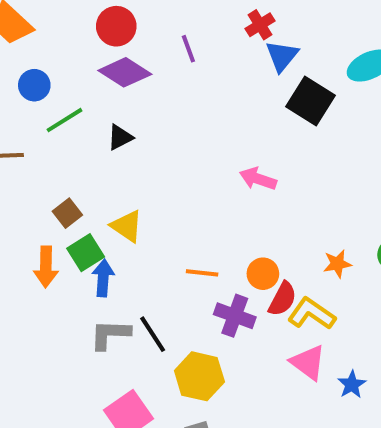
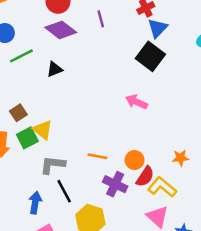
black square: (311, 101) -> (150, 56), moved
yellow triangle: (127, 226) -> (43, 130), moved
blue arrow: (103, 278) -> (35, 203), moved
gray L-shape: (110, 334) -> (53, 165), moved

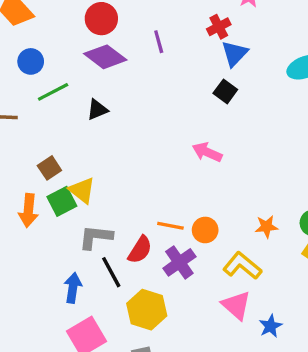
black square: (150, 56) -> (225, 91), size x0.6
orange line: (97, 156) -> (170, 226), moved
red semicircle: (145, 177) -> (140, 250), moved
purple cross: (115, 184) -> (179, 262), turned 30

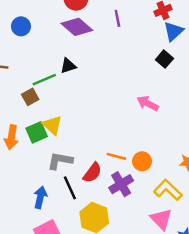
green line: (53, 92) -> (44, 80), moved
brown square: (49, 168) -> (30, 97), moved

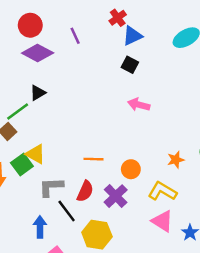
blue triangle: (173, 31) -> (132, 36), turned 30
pink arrow: (148, 103) -> (139, 105), moved
orange line: (116, 156) -> (93, 159), moved

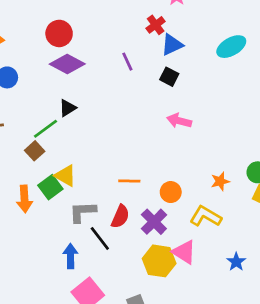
purple line: (75, 36) -> (127, 62), moved
pink triangle: (162, 221) -> (184, 252), moved
yellow hexagon: (97, 235) -> (159, 261), moved

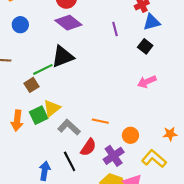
black triangle: (68, 108) -> (63, 56), size x1.6
pink arrow: (179, 121) -> (147, 82), turned -48
yellow triangle: (65, 176) -> (52, 108), turned 42
gray L-shape: (83, 212) -> (69, 127), moved, turned 35

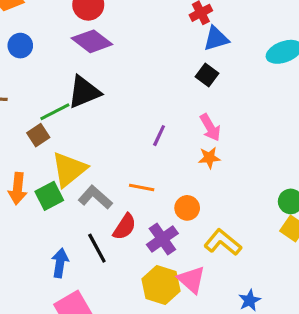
purple line: (115, 29) -> (159, 136), moved, turned 40
pink arrow: (147, 82) -> (210, 128), turned -96
yellow triangle: (52, 108) -> (69, 169), size x1.4
green square: (39, 115) -> (49, 196), moved
orange star: (170, 134) -> (209, 158), moved

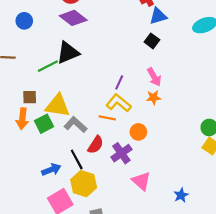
brown square: (38, 135) -> (30, 97), moved, turned 32
yellow triangle: (69, 169) -> (58, 106), turned 48
yellow L-shape: (223, 242) -> (119, 103), moved
blue arrow: (60, 263) -> (51, 170), turned 60
yellow hexagon: (161, 285) -> (84, 184), moved

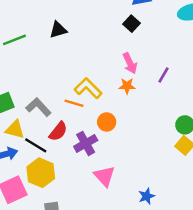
black triangle: (68, 53) -> (58, 30), moved, size x0.7
purple line: (119, 82) -> (164, 75), moved
yellow triangle: (58, 106) -> (15, 129), moved, size x0.7
black line: (77, 159) -> (36, 145), turned -36

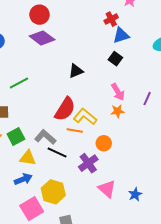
black triangle: (58, 30) -> (76, 71), moved
red semicircle: (58, 131) -> (65, 109), moved, size x1.4
black line: (36, 145) -> (57, 152), moved
blue star: (147, 196) -> (135, 194), moved

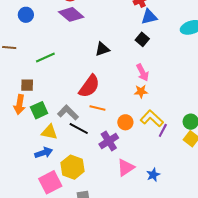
purple line: (147, 99) -> (163, 130), moved
yellow L-shape: (85, 117) -> (152, 118), moved
pink triangle: (107, 189) -> (126, 167), turned 42

